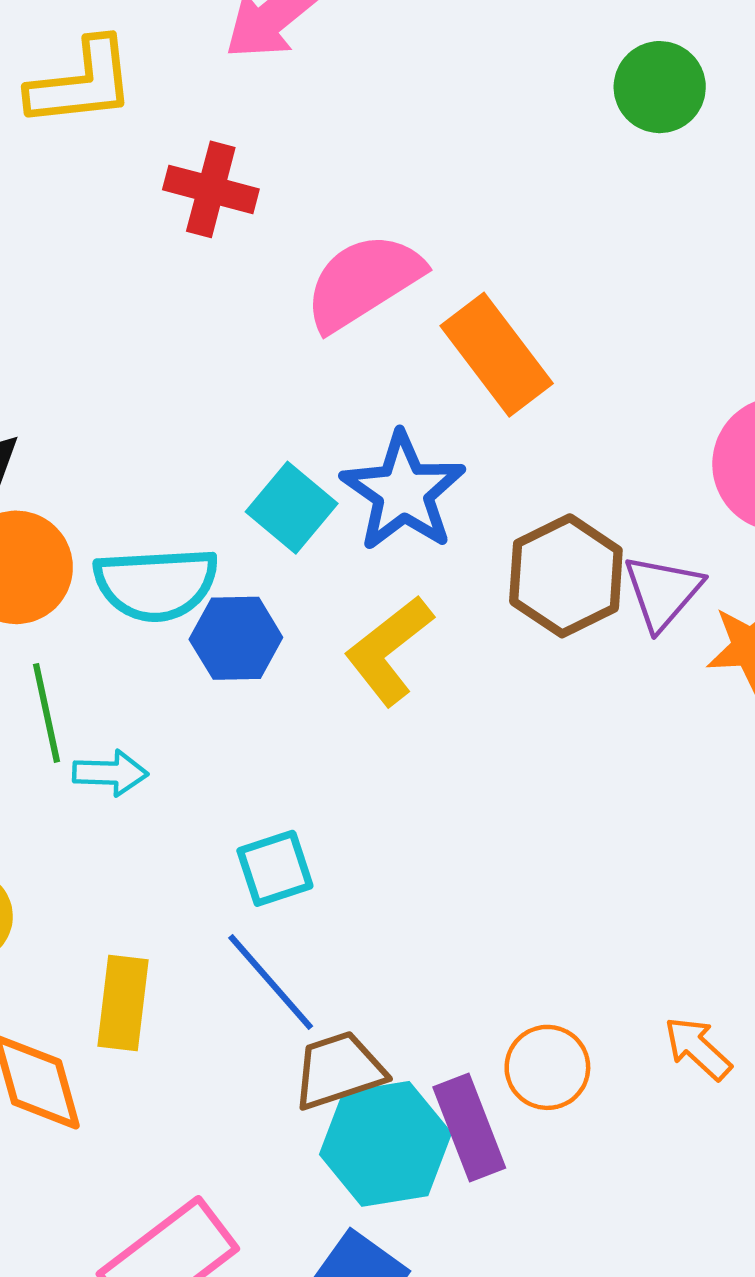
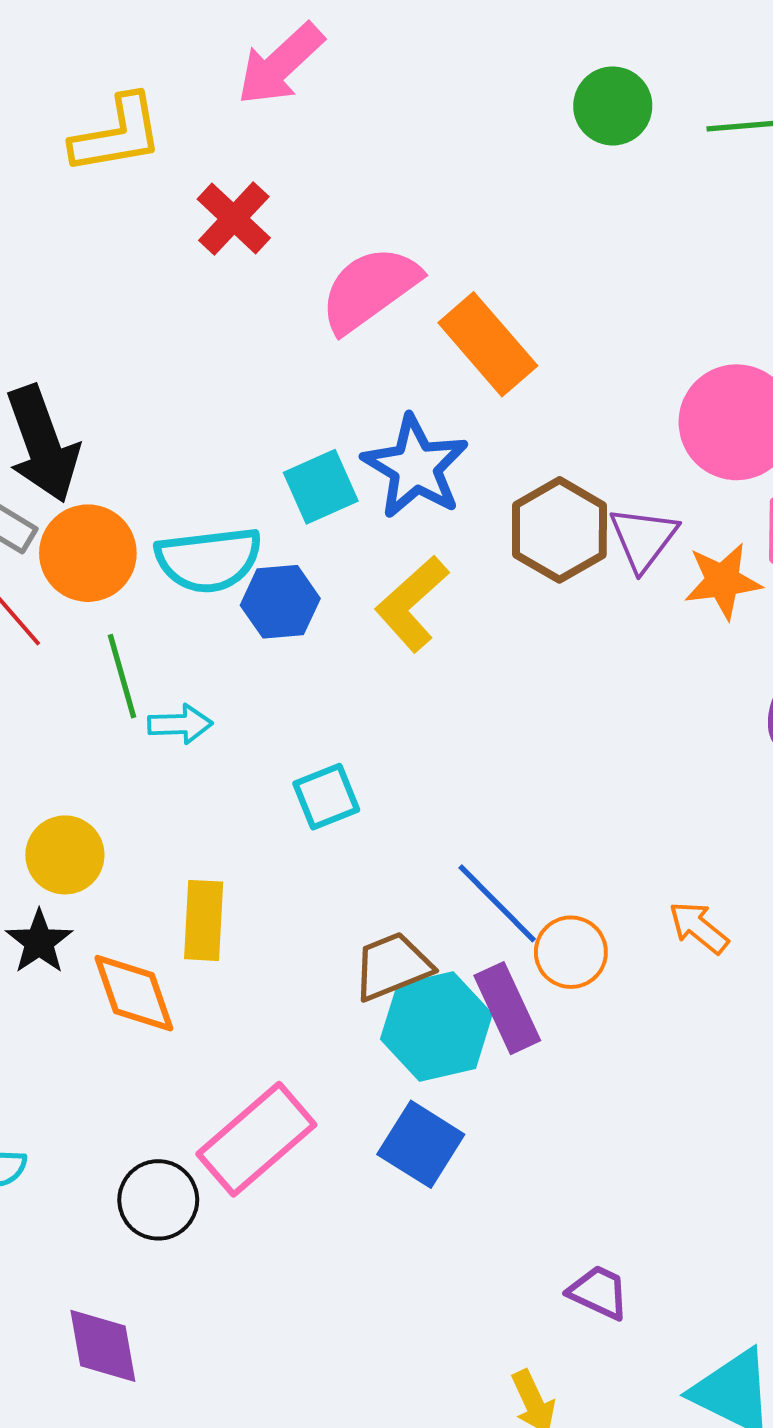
red cross: (211, 189) -> (234, 218), turned 32
cyan square: (292, 508) -> (321, 487), turned 30
blue line: (271, 982) -> (497, 903), moved

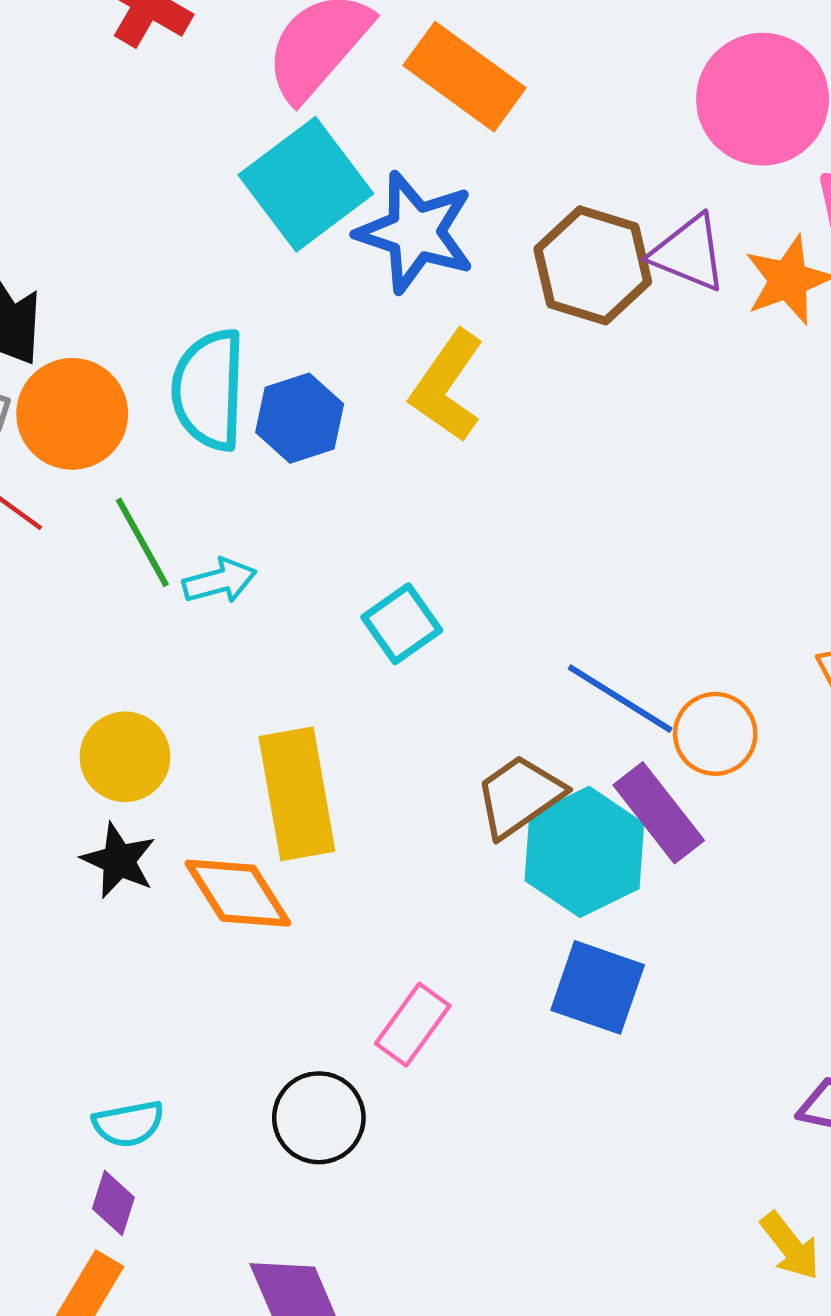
cyan square: (321, 487) -> (306, 184), moved, size x1.5
purple triangle: (643, 538) -> (689, 253), turned -32
cyan semicircle: (209, 560) -> (209, 390), turned 112
yellow rectangle: (204, 920) -> (297, 794), size x1.4
pink rectangle: (256, 1139) -> (413, 1025), size x0.6

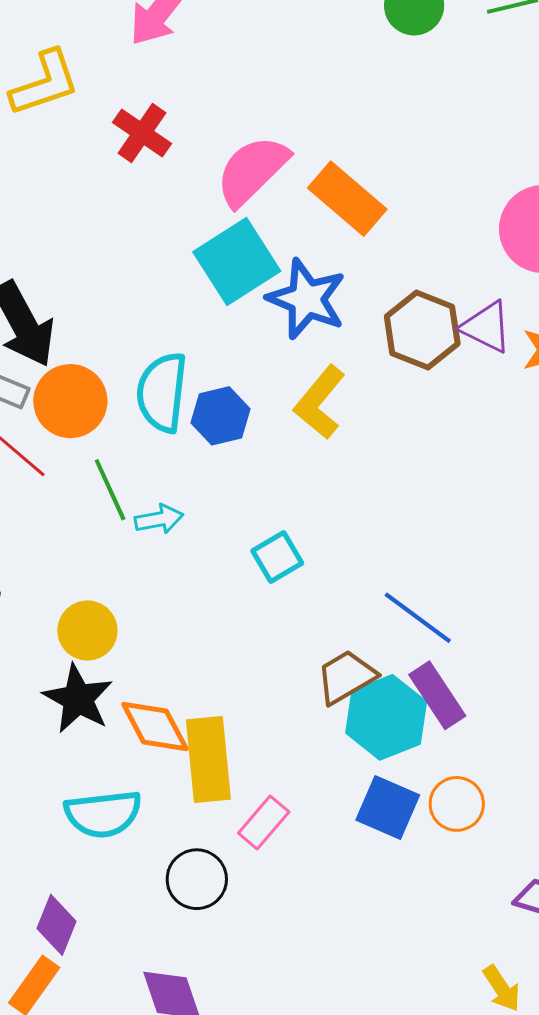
orange circle: (715, 734) -> (457, 804), moved
yellow rectangle: (297, 794) -> (208, 760), moved
black star: (119, 861) -> (78, 699), size x1.4
cyan semicircle: (128, 1124) -> (103, 814), moved, size x1.6
purple diamond: (113, 1203) -> (57, 925), size x1.4

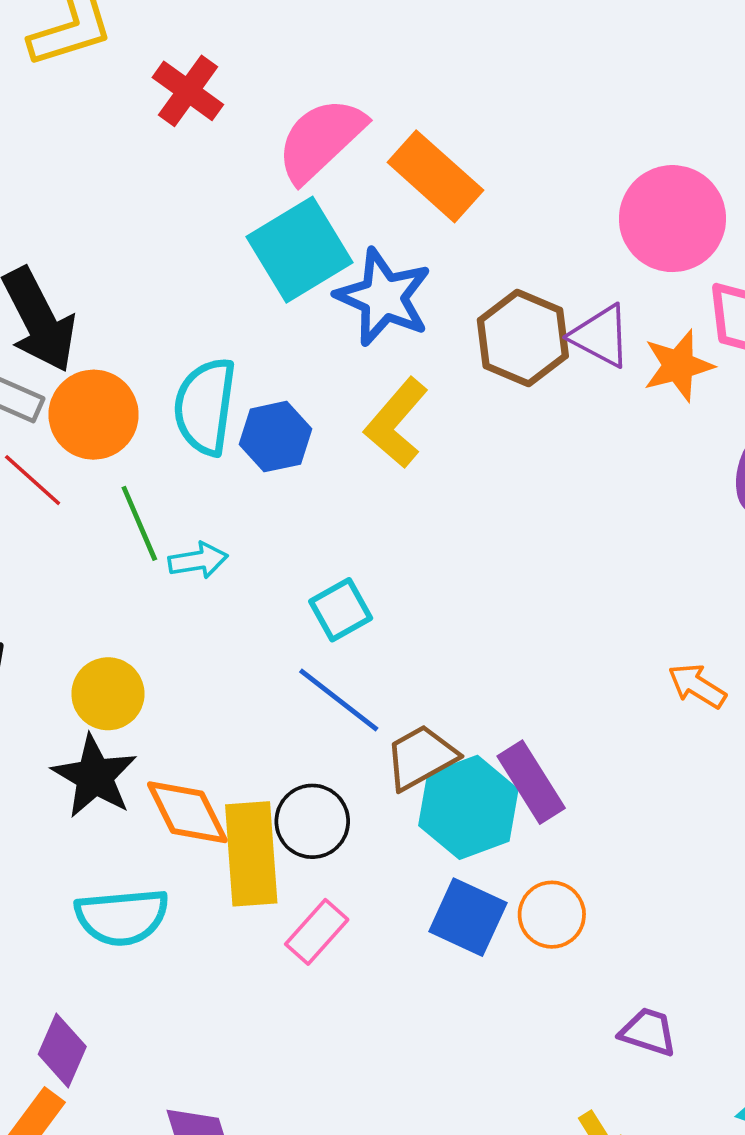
blue line: (418, 618) -> (339, 700), moved
black circle: (197, 879) -> (312, 821), moved

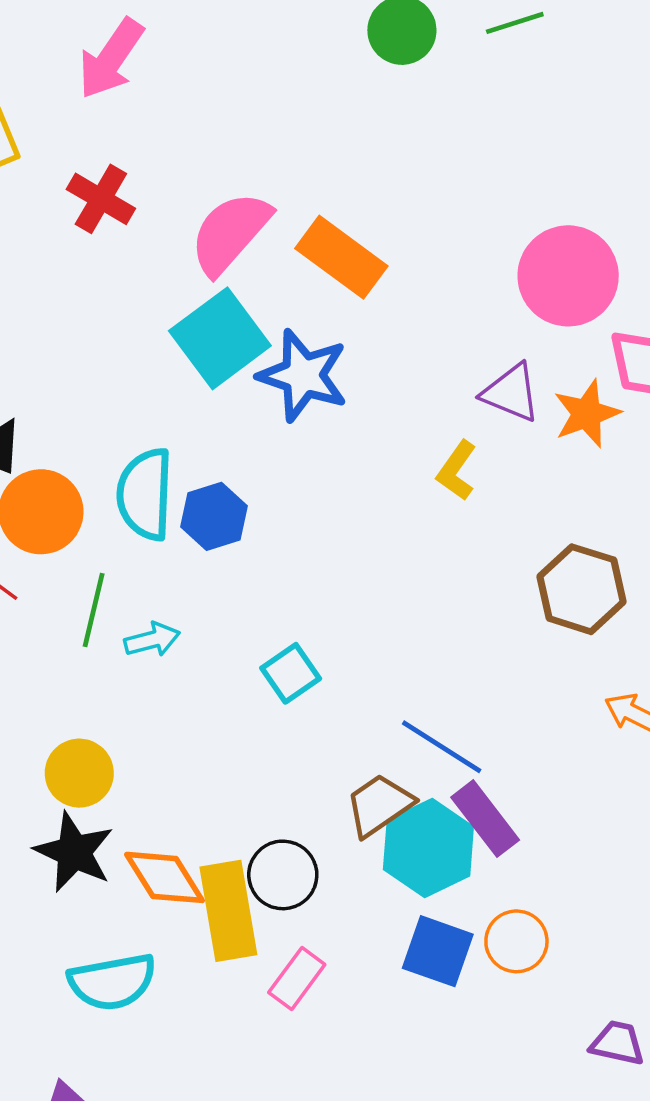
brown hexagon: (523, 338) -> (581, 589), moved
yellow L-shape: (396, 423) -> (457, 471), moved, size x0.7
green line: (139, 523) -> (94, 610), turned 42
blue line: (339, 700) -> (442, 747), moved

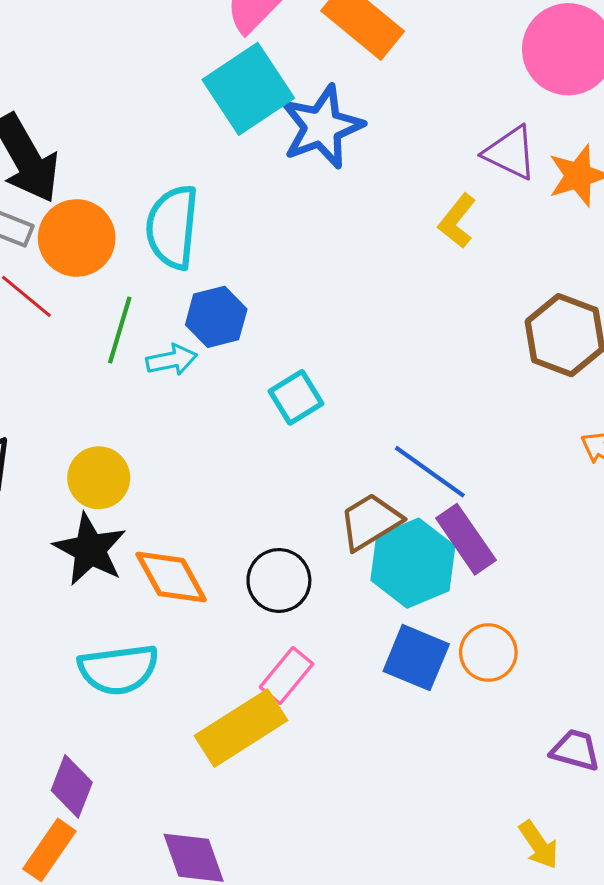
blue star: (303, 375) -> (322, 127), turned 30
blue hexagon: (214, 516) -> (216, 317), moved
yellow rectangle: (228, 911) -> (241, 728), moved, turned 64

